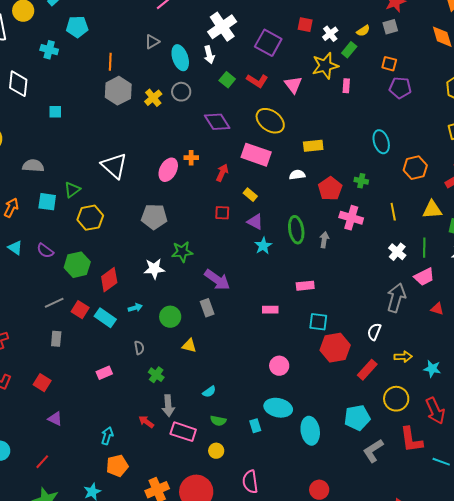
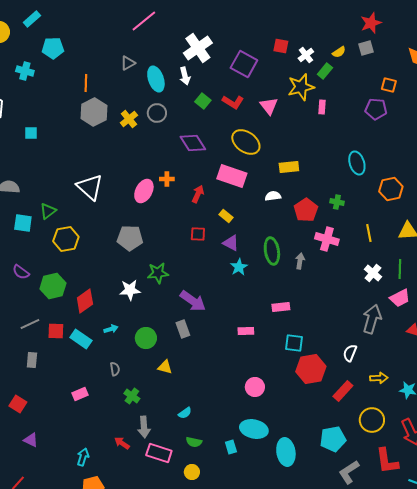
orange square: (389, 64) -> (389, 85), moved
red square: (80, 310) -> (56, 331), turned -30

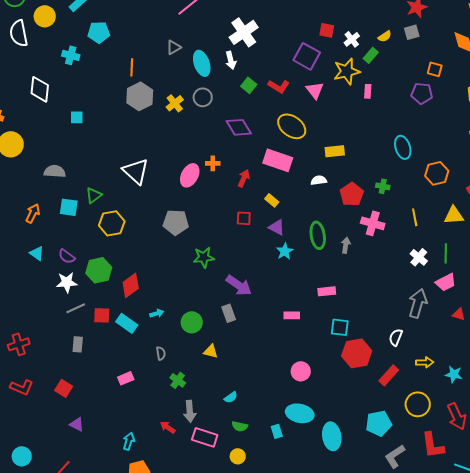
purple square: (244, 64) -> (307, 56), moved
white star: (130, 290) -> (67, 282), moved

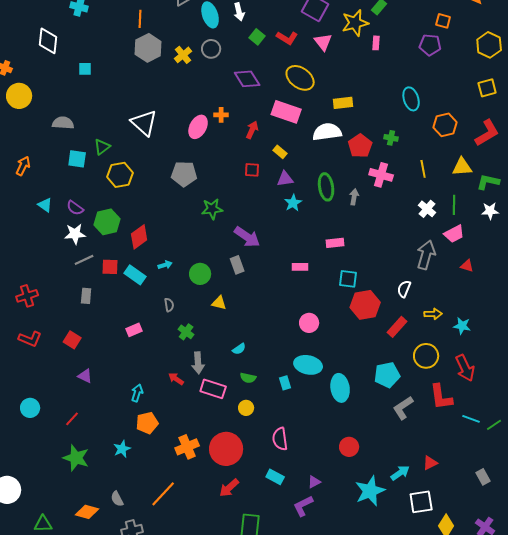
white semicircle: (319, 180) -> (327, 132), size x1.8
orange arrow: (33, 213) -> (23, 166), moved
purple triangle: (277, 227) -> (285, 179), turned -36

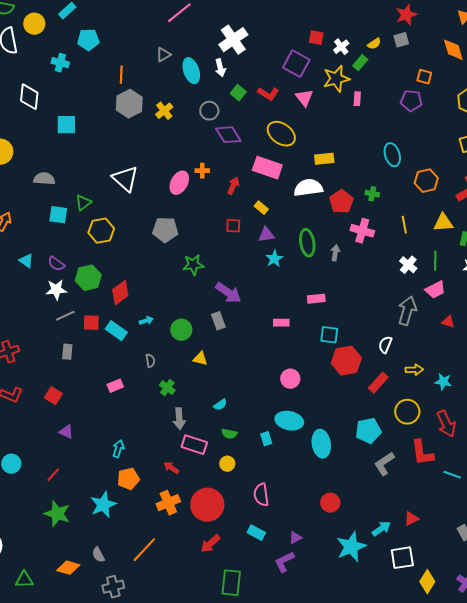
gray circle: (211, 49) -> (209, 111), moved
cyan square: (85, 69) -> (66, 125), size x1.5
red arrow: (176, 379) -> (171, 468), moved
cyan star: (122, 449) -> (103, 505), size x1.5

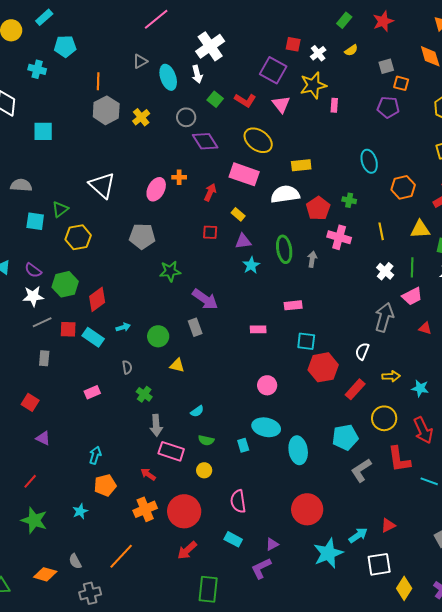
gray square: (401, 40) -> (386, 66), moved
green rectangle: (360, 63) -> (344, 20), moved
red circle: (330, 503) -> (307, 509), size x1.6
cyan star: (103, 505) -> (80, 511), size x0.6

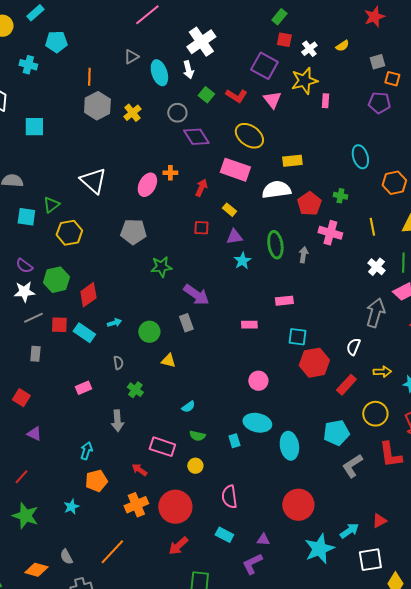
green rectangle: (344, 20) -> (279, 17), moved
gray arrow: (156, 425) -> (117, 421), moved
purple triangle: (272, 544) -> (263, 540), turned 32

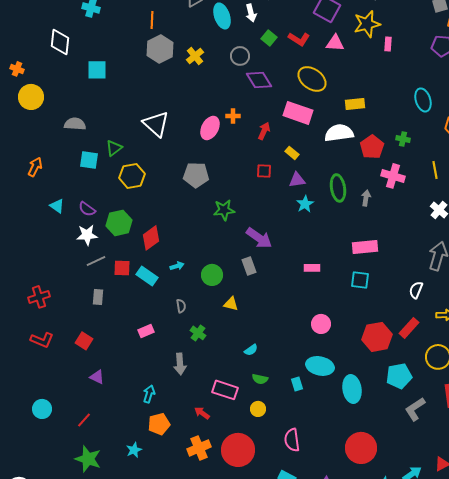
pink triangle: (272, 100) -> (335, 43), turned -48
pink rectangle: (284, 301) -> (365, 247), moved, size x1.4
red hexagon: (314, 363) -> (377, 337), moved

